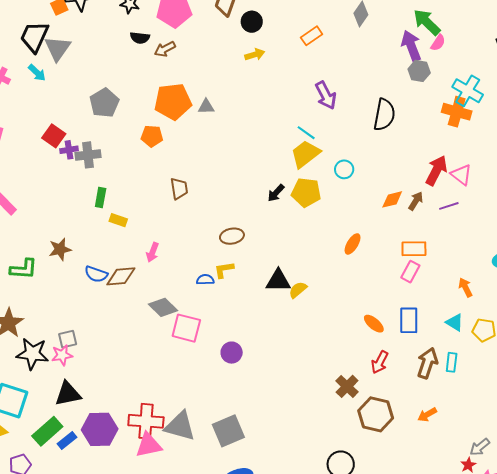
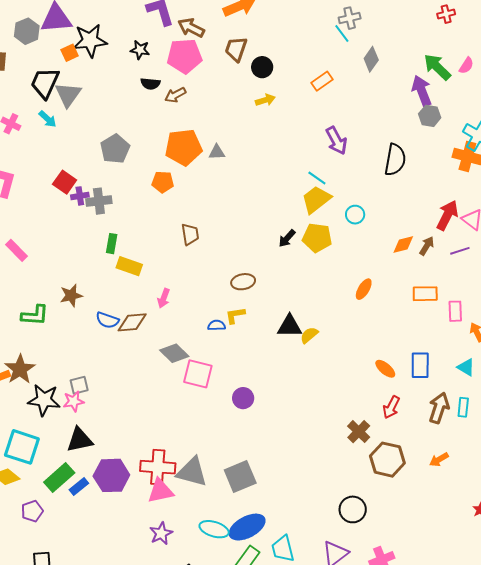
pink semicircle: (438, 43) -> (466, 66), moved
yellow rectangle: (118, 220) -> (129, 266), size x1.4
pink rectangle: (410, 272) -> (455, 311), moved, turned -30

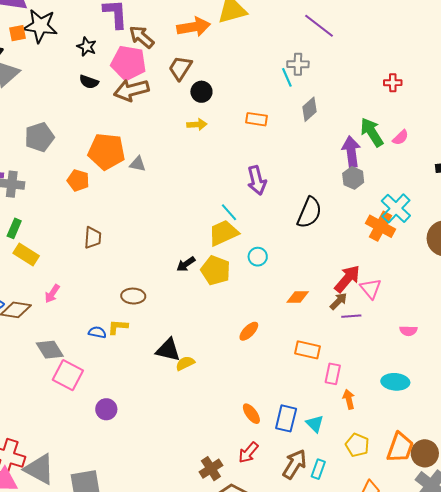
orange rectangle: (322, 81) -> (257, 119), turned 30
brown arrow: (175, 95) -> (131, 90), moved, size x1.6
brown arrow: (427, 246) -> (338, 301), moved
cyan triangle: (466, 367) -> (315, 424), moved

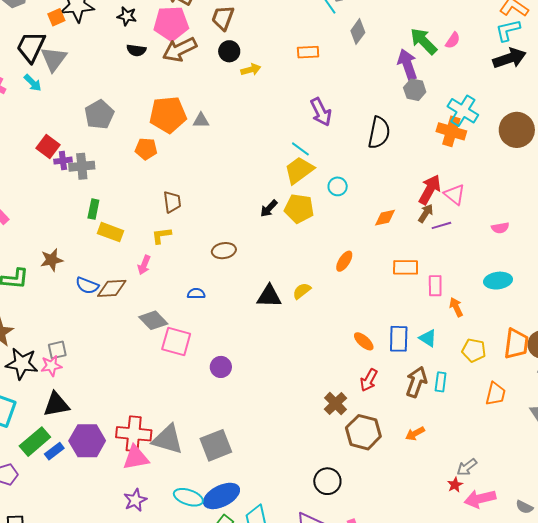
black circle: (201, 92) -> (229, 51), moved
yellow L-shape: (118, 327) -> (161, 236), moved
yellow semicircle: (185, 363) -> (302, 291), moved

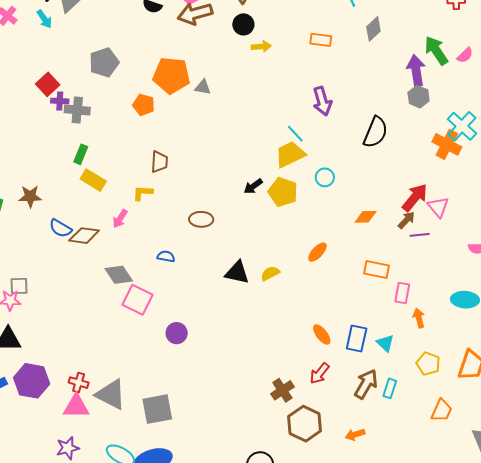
red cross: (134, 434) -> (79, 383), size x0.6

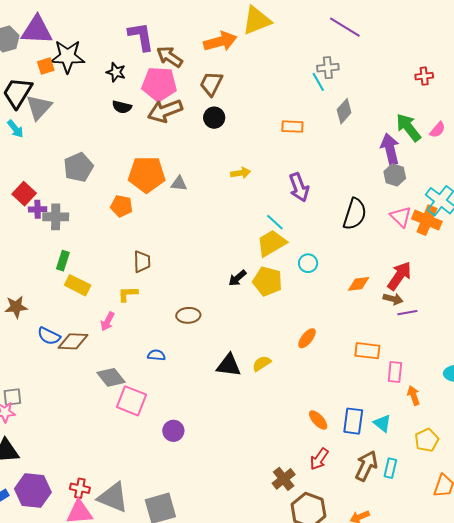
yellow arrow: (261, 47) -> (241, 173), moved
pink triangle: (438, 207) -> (401, 217), moved
orange diamond: (366, 217) -> (359, 284), moved
brown arrow: (406, 220) -> (393, 299), turned 66
yellow pentagon: (428, 364) -> (427, 440), turned 30

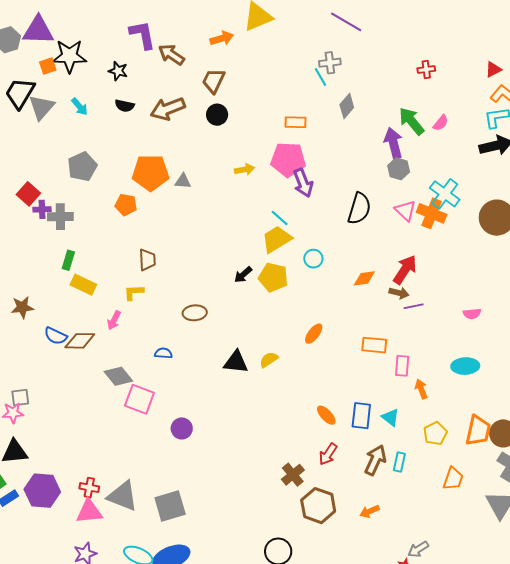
orange arrow: (220, 41) -> (222, 38), size x0.7
pink pentagon: (159, 84) -> (288, 160), moved
cyan arrow: (15, 129) -> (80, 107), moved

